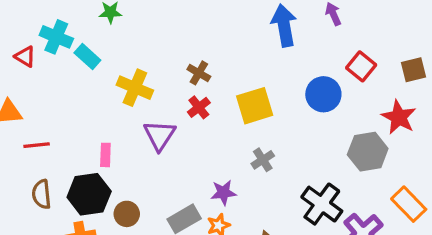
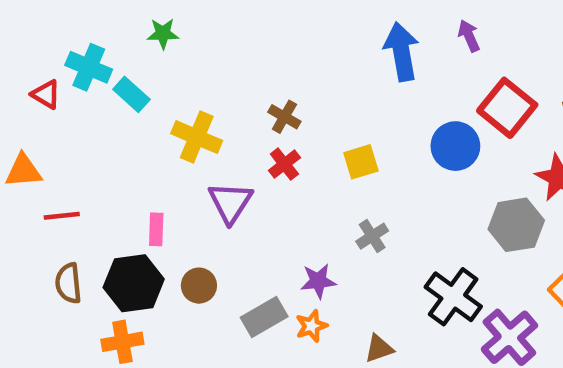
red square: (361, 66) -> (507, 108), size x1.4
yellow square: (255, 106) -> (361, 162), size x0.7
brown circle: (127, 214) -> (199, 286), moved

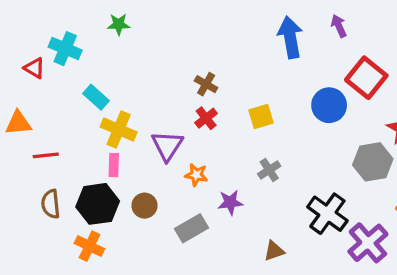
cyan rectangle: (131, 94) -> (96, 97), moved
yellow cross: (197, 137) -> (119, 130), moved
orange star: (311, 326) -> (196, 175), moved, turned 30
orange cross: (122, 342) -> (89, 246), turned 36

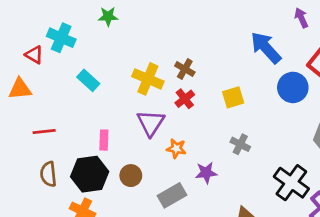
blue arrow: (290, 37) -> (266, 48), moved, turned -32
orange triangle: (18, 123) -> (20, 89), moved
yellow cross: (119, 130) -> (148, 79), moved
gray cross: (269, 170) -> (240, 144), turned -30

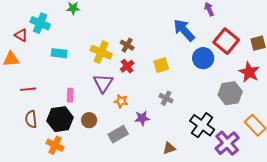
cyan rectangle: (88, 80) -> (59, 53), turned -35

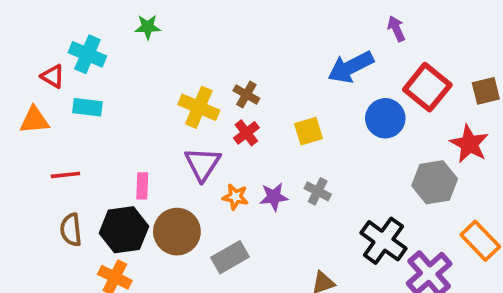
blue arrow: (184, 30) -> (351, 67), turned -75
cyan rectangle: (59, 53) -> (87, 107), moved
purple star: (142, 118) -> (274, 197), moved
brown circle: (89, 120) -> (177, 232), size x1.6

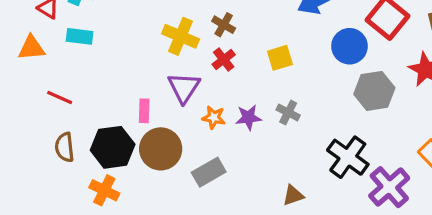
red line: (65, 175) -> (60, 98), turned 30
gray hexagon: (435, 182) -> (374, 91), moved
pink rectangle: (142, 186) -> (144, 111), moved

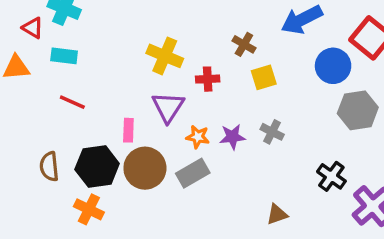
brown cross: (224, 25) -> (244, 44), moved
red cross: (224, 59) -> (208, 79), turned 35
red line: (60, 98) -> (72, 102), moved
black cross: (348, 157) -> (331, 176), size x0.7
gray rectangle: (209, 172) -> (193, 173), moved

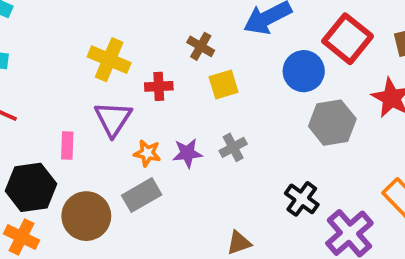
gray cross: (272, 132) -> (233, 147), turned 35
brown circle: (145, 168) -> (86, 216), moved

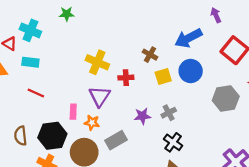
blue circle: (304, 71) -> (191, 71), moved
orange star: (147, 153) -> (92, 123), moved
black cross: (302, 199) -> (173, 142), moved

